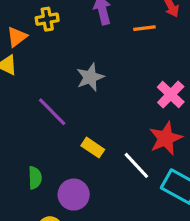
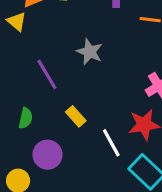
gray star: (90, 77) -> (90, 52), turned 30
green semicircle: (35, 178) -> (26, 118), moved

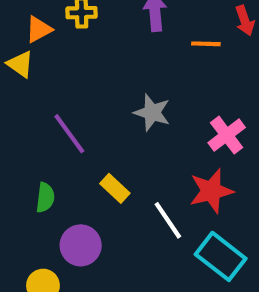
gray star: (90, 52) -> (152, 113), moved

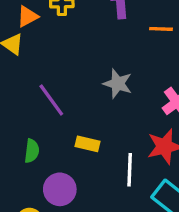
yellow rectangle: (115, 188) -> (87, 144), turned -30
white line: (168, 220) -> (130, 170), turned 36

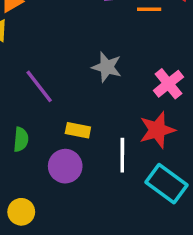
purple circle: (60, 189) -> (65, 166), moved

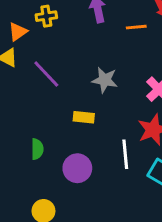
purple line: (39, 86) -> (46, 74), moved
yellow rectangle: (78, 130) -> (84, 117), moved

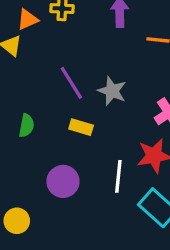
purple line: (46, 74) -> (71, 83), moved
green semicircle: (37, 149) -> (26, 126), moved

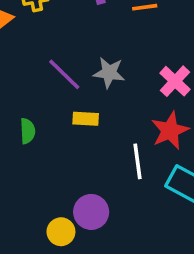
purple circle: (63, 181) -> (91, 212), moved
yellow circle: (17, 221) -> (61, 232), moved

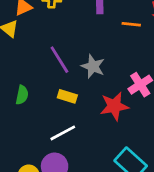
red star: (170, 131) -> (114, 106), moved
white line: (138, 161) -> (63, 133), moved, turned 56

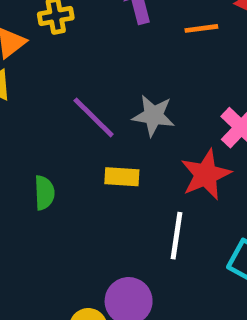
white line: (63, 133) -> (177, 236), moved, turned -40

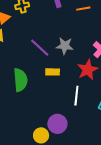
green semicircle: (44, 193) -> (20, 80), size x1.6

